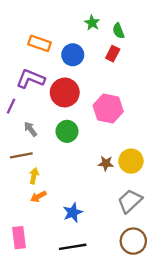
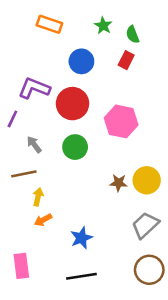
orange rectangle: (40, 43) -> (49, 24), moved

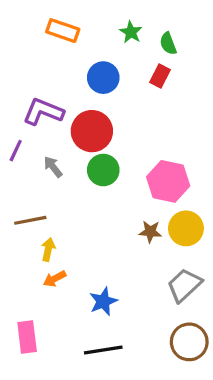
pink hexagon: (121, 121) -> (168, 181), moved
gray arrow: (34, 144) -> (53, 167), moved
green circle: (75, 147) -> (103, 170), moved

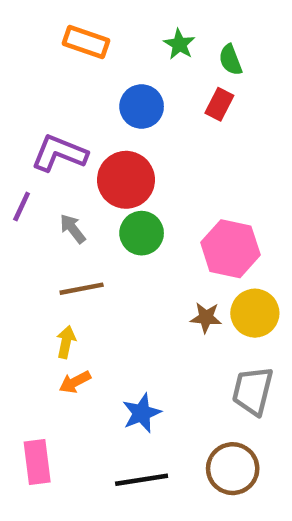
brown line: (30, 220) -> (82, 289), moved
gray trapezoid: (184, 285) -> (253, 391), turned -33
brown circle: (189, 342) -> (233, 469), moved

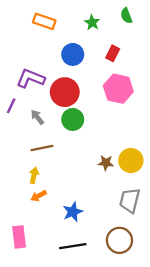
green semicircle: (230, 60) -> (126, 16), moved
pink hexagon: (230, 249) -> (118, 89), moved

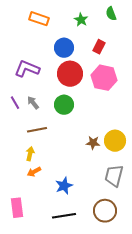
red circle: (65, 92) -> (70, 74), moved
purple line: (11, 106) -> (15, 103), moved, turned -56

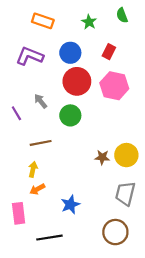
purple L-shape: (27, 69) -> (30, 56), moved
gray arrow: (33, 103) -> (41, 101), moved
pink rectangle: (17, 208) -> (19, 213), moved
black line: (64, 216) -> (49, 238), moved

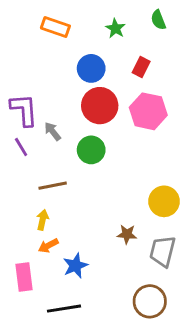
purple L-shape: (30, 56) -> (24, 110), moved, turned 64
brown star: (102, 157) -> (127, 234), moved
blue star: (70, 205) -> (75, 266), moved

